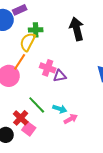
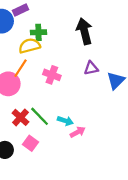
yellow semicircle: (28, 42) -> (29, 46), turned 48
purple triangle: (60, 76) -> (91, 68), moved
red cross: (21, 118) -> (21, 117), moved

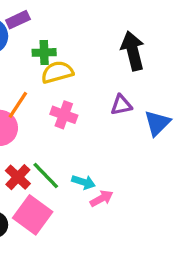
black arrow: (84, 31) -> (133, 51), moved
yellow semicircle: (29, 46) -> (57, 72), moved
pink square: (31, 143) -> (33, 215), size x1.6

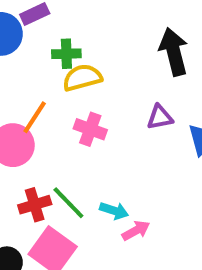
red cross: (18, 177) -> (35, 205), turned 30

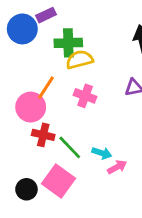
green cross: (66, 54) -> (68, 43), size x1.4
red cross: (35, 205) -> (43, 135), moved, turned 30

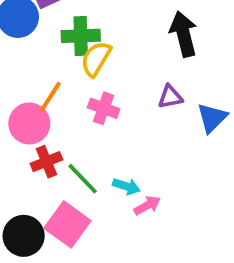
yellow semicircle: (79, 60) -> (96, 59), turned -44
red cross: (43, 135) -> (46, 162), turned -35
black circle: (26, 189) -> (24, 236), size x1.4

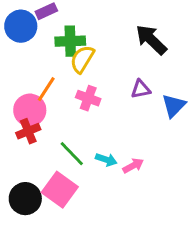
black arrow: (184, 34) -> (151, 40), turned -32
red cross: (46, 162) -> (28, 131), moved
pink arrow: (147, 205) -> (133, 166), moved

